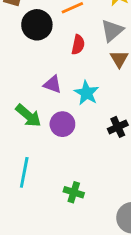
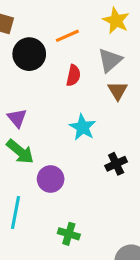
purple triangle: (53, 84) -> (17, 118), moved, turned 30
purple circle: (62, 124) -> (51, 179), moved

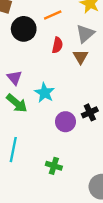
brown triangle: (118, 91) -> (81, 57), moved
cyan star: (83, 127) -> (45, 93), moved
purple circle: (51, 179) -> (65, 122), moved

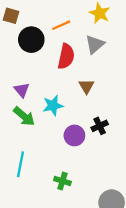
red semicircle: (57, 45) -> (66, 56), size x1.5
brown triangle: (81, 57) -> (86, 86), moved
cyan star: (45, 93) -> (53, 106), turned 30

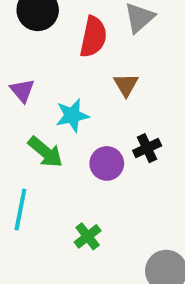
green arrow: (24, 116) -> (45, 152), moved
green cross: (62, 181) -> (88, 236), turned 35

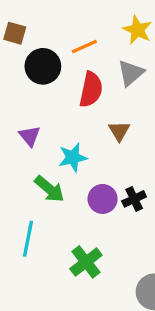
black cross: (147, 148) -> (134, 199), moved
green cross: (88, 236) -> (86, 262), size x1.4

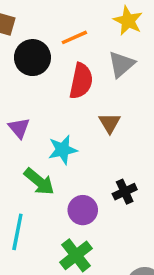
purple circle: (103, 199) -> (83, 210), moved

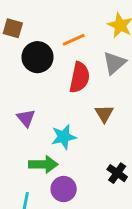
green arrow: (39, 182) -> (43, 164), turned -40
black cross: (125, 192) -> (117, 173), turned -30
purple circle: (83, 210) -> (64, 189), moved

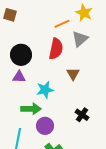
orange line: (74, 40) -> (62, 24), moved
black circle: (37, 57) -> (21, 55), moved
purple triangle: (26, 118) -> (19, 77), turned -48

